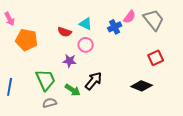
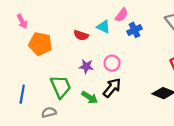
pink semicircle: (130, 17) -> (122, 15), moved
pink circle: (86, 45) -> (112, 63), moved
gray semicircle: (50, 103) -> (49, 112), moved

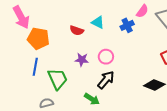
pink semicircle: (122, 15) -> (142, 11), moved
pink arrow: (22, 21) -> (21, 17), size x1.6
blue line: (22, 94) -> (35, 67), moved
green arrow: (90, 97) -> (92, 99), moved

